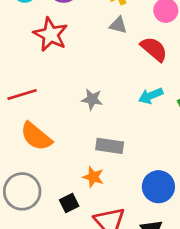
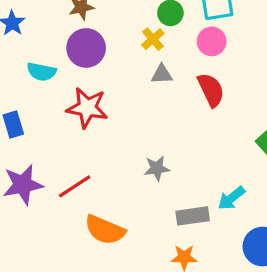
red semicircle: (154, 49) -> (211, 90), turned 40
cyan arrow: (151, 96) -> (231, 198), moved

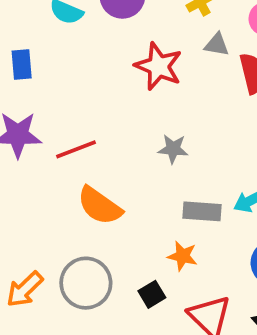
gray triangle: (162, 74) -> (217, 45), moved
red star: (87, 108) -> (159, 66), moved

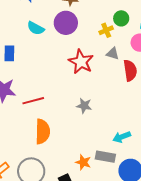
orange semicircle: (100, 206) -> (43, 132), turned -130
gray rectangle: (202, 211) -> (105, 157), moved

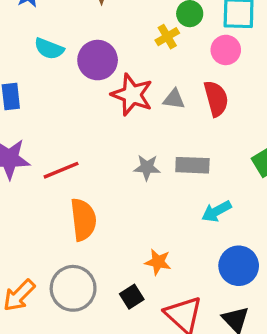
purple circle: (66, 23) -> (98, 60), moved
gray triangle: (113, 54) -> (174, 99), moved
gray rectangle: (105, 157) -> (192, 165), moved

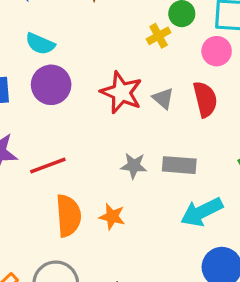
purple circle: (98, 60) -> (51, 85), moved
gray triangle: (174, 99) -> (163, 98), turned 30
cyan arrow: (217, 211) -> (202, 212), size x1.4
orange star: (158, 262) -> (112, 217), moved

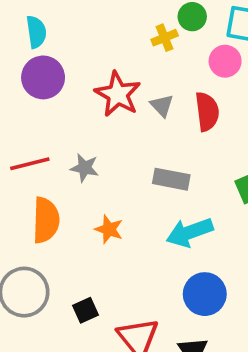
cyan semicircle: (40, 44) -> (36, 32), turned -128
gray star: (134, 166) -> (85, 168), moved
orange star: (112, 217) -> (109, 229), moved

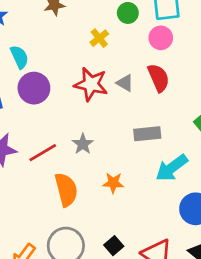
yellow cross: (165, 38) -> (99, 38), moved
gray star: (85, 168) -> (83, 144), turned -30

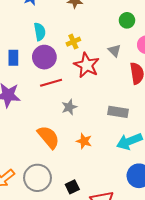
yellow cross: (99, 38) -> (73, 42), moved
gray triangle: (125, 83) -> (114, 51), moved
red line: (43, 153) -> (51, 83), moved
orange semicircle: (66, 190) -> (48, 137), turned -40

